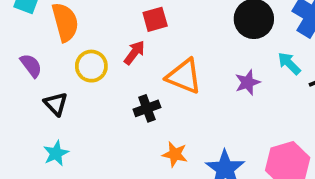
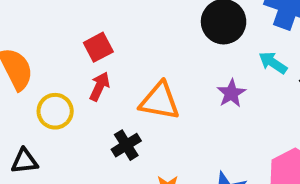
red square: (155, 19) -> (98, 47), moved
black triangle: (56, 104) -> (25, 161), turned -40

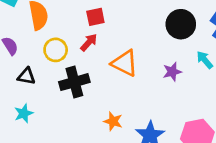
black cross: (126, 145) -> (74, 82), moved, size x1.5

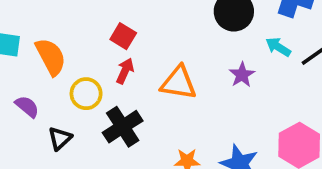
red square: (95, 17) -> (123, 36), turned -30
black triangle: (26, 76) -> (60, 138), turned -36

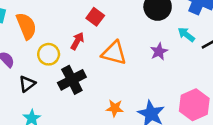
red square: (123, 36) -> (95, 17), moved

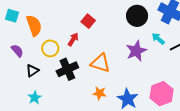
purple star: (159, 52) -> (136, 51), size x1.5
orange triangle: (114, 53) -> (100, 63), moved

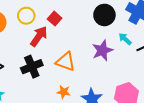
red arrow: (73, 39) -> (39, 36), size x1.5
yellow circle: (50, 48) -> (26, 16), moved

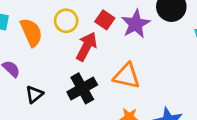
purple star: (102, 50) -> (136, 24), moved

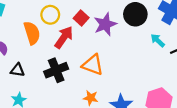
orange semicircle: (31, 32) -> (32, 33), moved
black triangle: (34, 94) -> (17, 70), turned 40

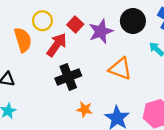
orange triangle: (93, 65) -> (120, 69), moved
black cross: (56, 70) -> (68, 77), moved

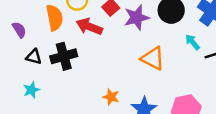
red arrow: (57, 45) -> (89, 27), turned -110
black cross: (68, 77) -> (64, 56), moved

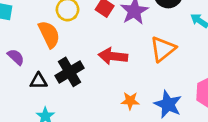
red arrow: (89, 27) -> (113, 56), moved
orange triangle: (153, 58) -> (163, 49), turned -50

